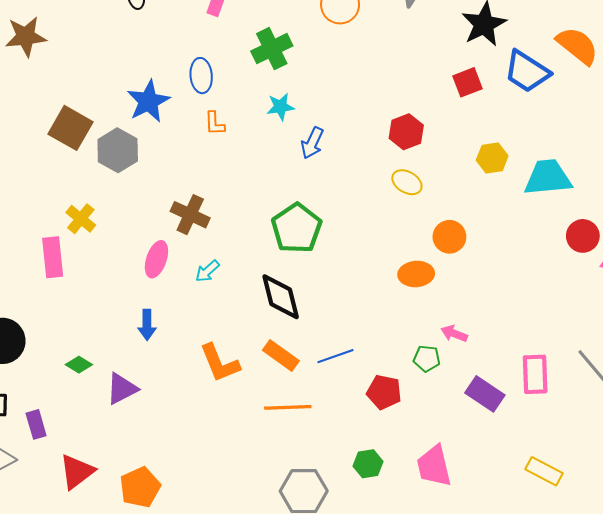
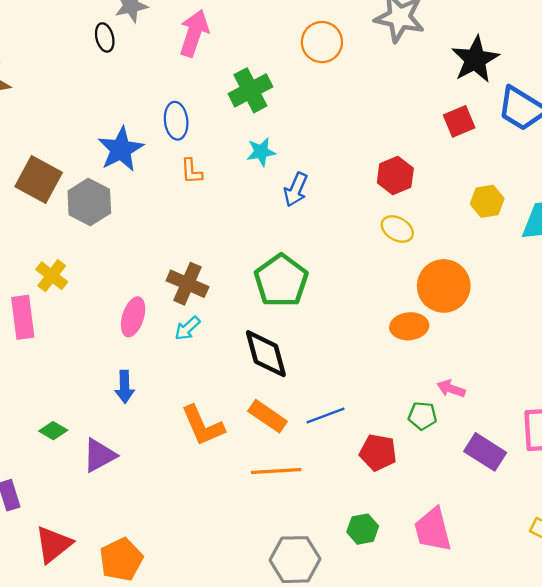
brown cross: (190, 215) -> (187, 284), moved
orange circle: (449, 237) -> (444, 286), size x1.5

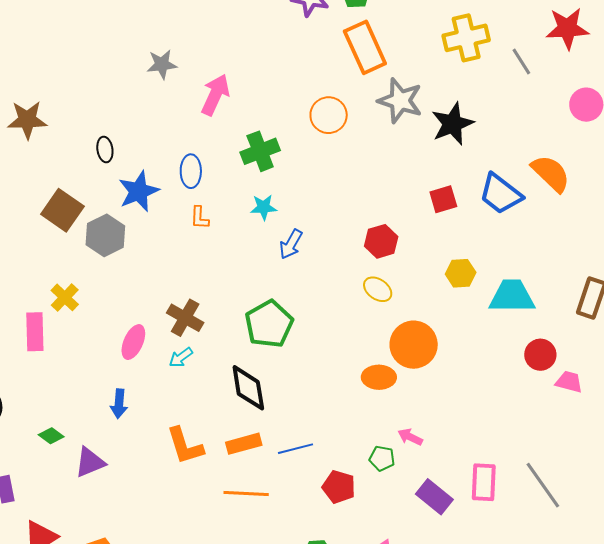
black ellipse: (105, 37) -> (105, 149), moved
black star: (475, 59) -> (452, 124), moved
orange rectangle: (268, 416) -> (244, 444), turned -56

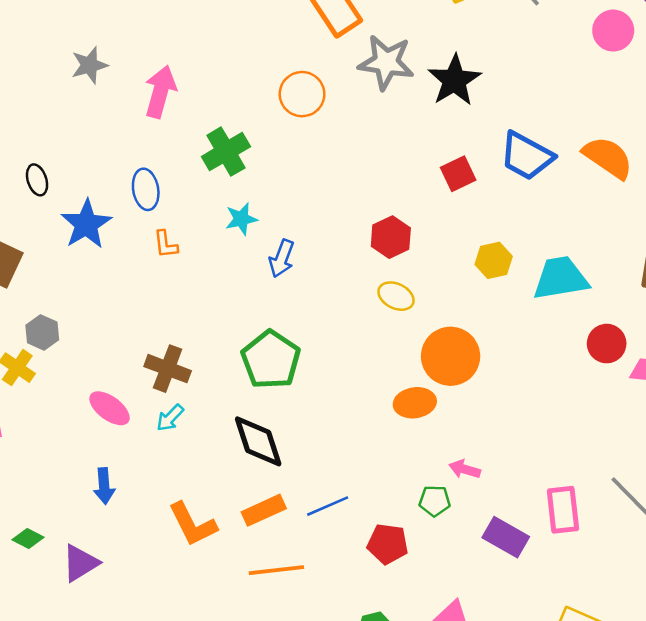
orange semicircle: (551, 173) -> (608, 158), moved
gray hexagon: (105, 235) -> (42, 332), moved, size x0.7
pink ellipse: (133, 342) -> (110, 408), turned -68

